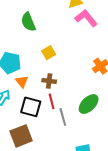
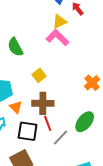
pink L-shape: (86, 18) -> (57, 37), moved
brown cross: (49, 81) -> (43, 103), size x1.5
gray line: (63, 117) -> (61, 138), turned 66

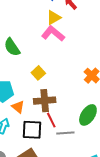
gray line: (61, 138) -> (65, 133), turned 48

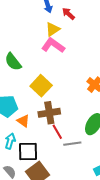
yellow square: (38, 73) -> (41, 86), size x1.5
black square: (32, 130) -> (28, 152), moved

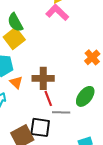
yellow square: (41, 86) -> (14, 38), moved
black square: (28, 152) -> (40, 127), moved

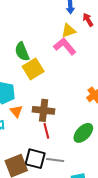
yellow square: (14, 38) -> (33, 69), moved
gray line: (61, 112) -> (55, 160), moved

